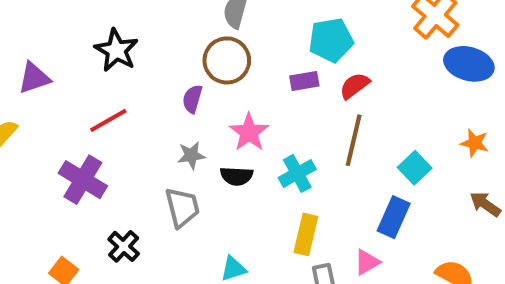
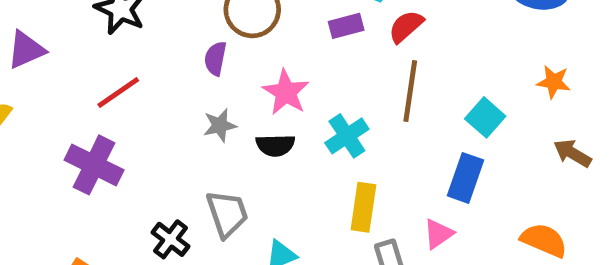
gray trapezoid: (182, 207) -> (227, 214), moved
black cross: (124, 246) -> (170, 239), moved

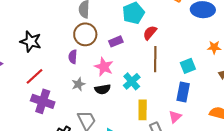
purple rectangle: (346, 26) -> (116, 41), moved
cyan square: (485, 117) -> (188, 66), turned 35
purple cross: (94, 165) -> (43, 101), moved

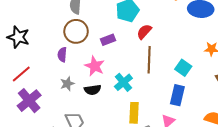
cyan square: (188, 66) -> (183, 68), turned -35
purple cross: (43, 101) -> (29, 101), turned 30

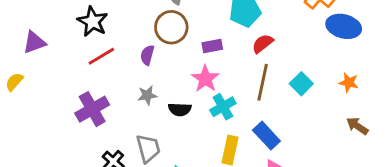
pink star: (95, 66) -> (205, 79), moved
cyan square: (183, 68) -> (301, 84), moved
red line: (21, 74) -> (101, 56), moved
blue rectangle: (177, 95) -> (266, 136), moved, turned -66

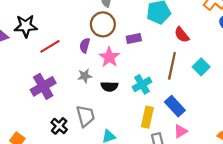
black star: (93, 21) -> (26, 26), moved, turned -30
red semicircle: (263, 44) -> (182, 35), moved, turned -91
pink star: (205, 79) -> (109, 57), moved

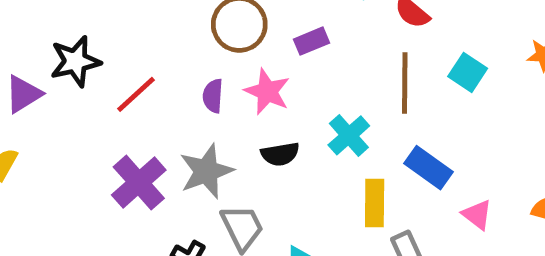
purple semicircle: (85, 45) -> (213, 96), moved
gray star: (85, 76) -> (206, 171), moved, size x1.6
pink triangle: (181, 131) -> (477, 215), moved, turned -40

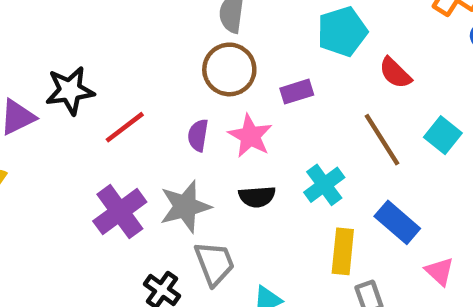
brown line: (405, 83) -> (382, 140), turned -38

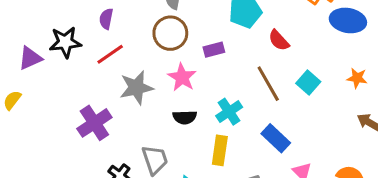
red line: (125, 127) -> (110, 54), moved
purple semicircle: (198, 135) -> (106, 19), moved
gray star: (185, 207) -> (136, 88), moved
yellow rectangle: (343, 251) -> (220, 150), moved

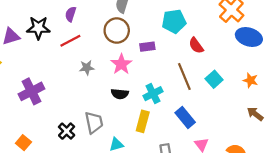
gray star: (136, 88) -> (87, 68), size x0.6
purple cross: (94, 123) -> (31, 91), moved

